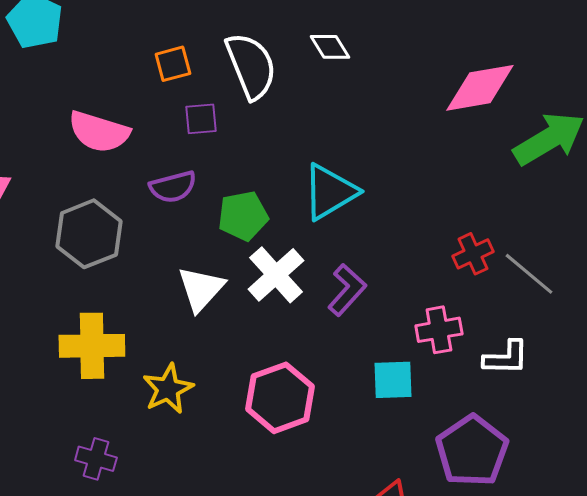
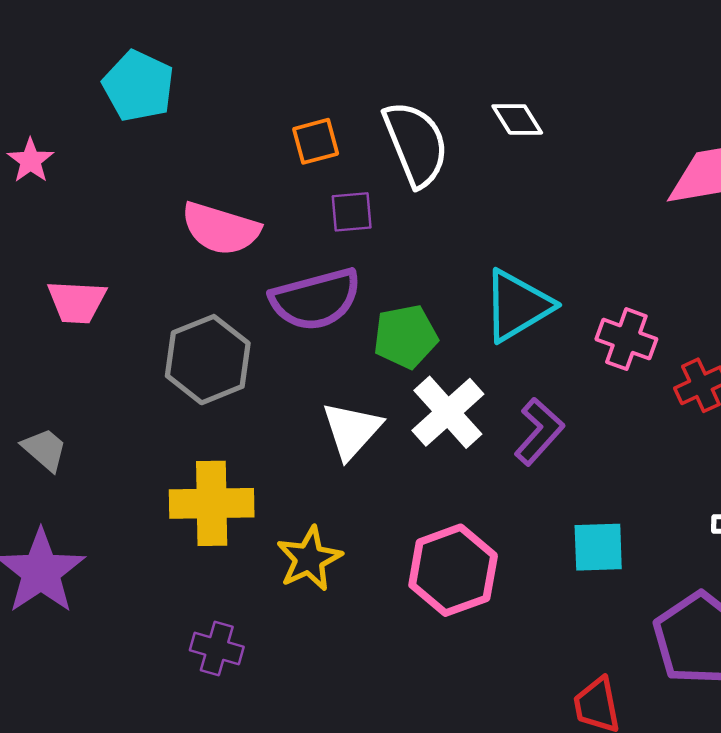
purple semicircle: (173, 187) -> (316, 299), size x1.5
pink cross: (439, 330) -> (626, 339), moved, turned 30

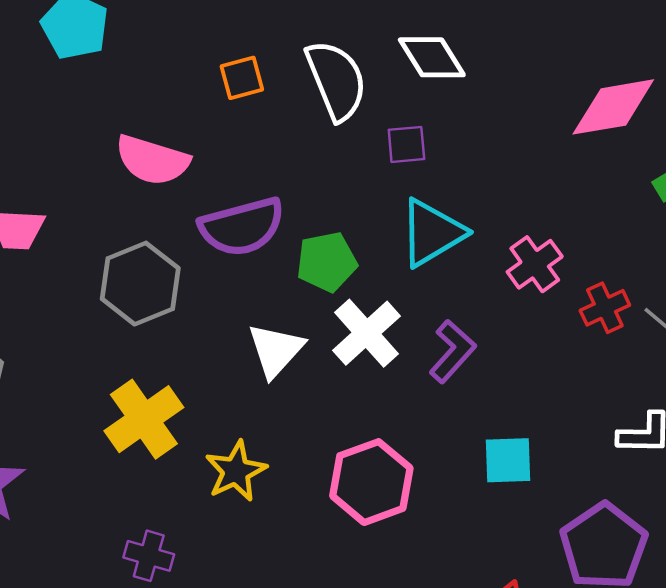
white diamond: (517, 119) -> (432, 57), size x1.4
purple square: (352, 212) -> (406, 144), moved
pink cross: (626, 339) -> (535, 264), turned 34
yellow cross: (212, 503) -> (144, 419), turned -34

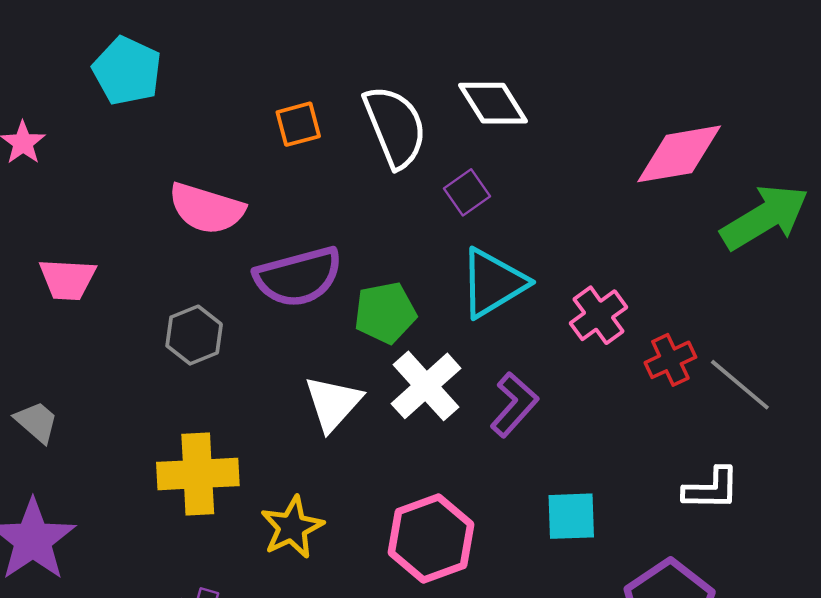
purple square: (406, 144) -> (467, 192), turned -30
gray hexagon: (140, 284) -> (194, 335), size x0.7
yellow cross: (144, 419) -> (198, 474), turned 32

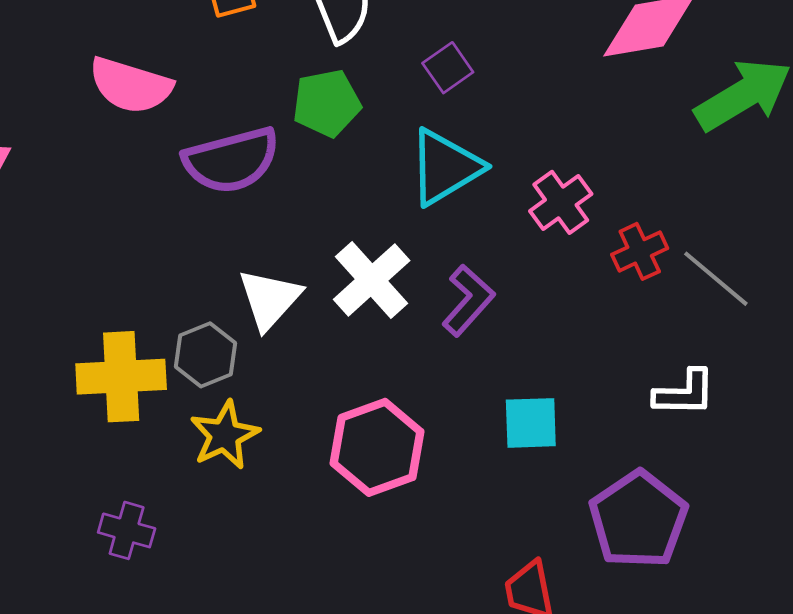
purple square: (467, 192) -> (448, 68), moved
green pentagon: (385, 313) -> (327, 103), moved
gray hexagon: (194, 335) -> (205, 355), moved

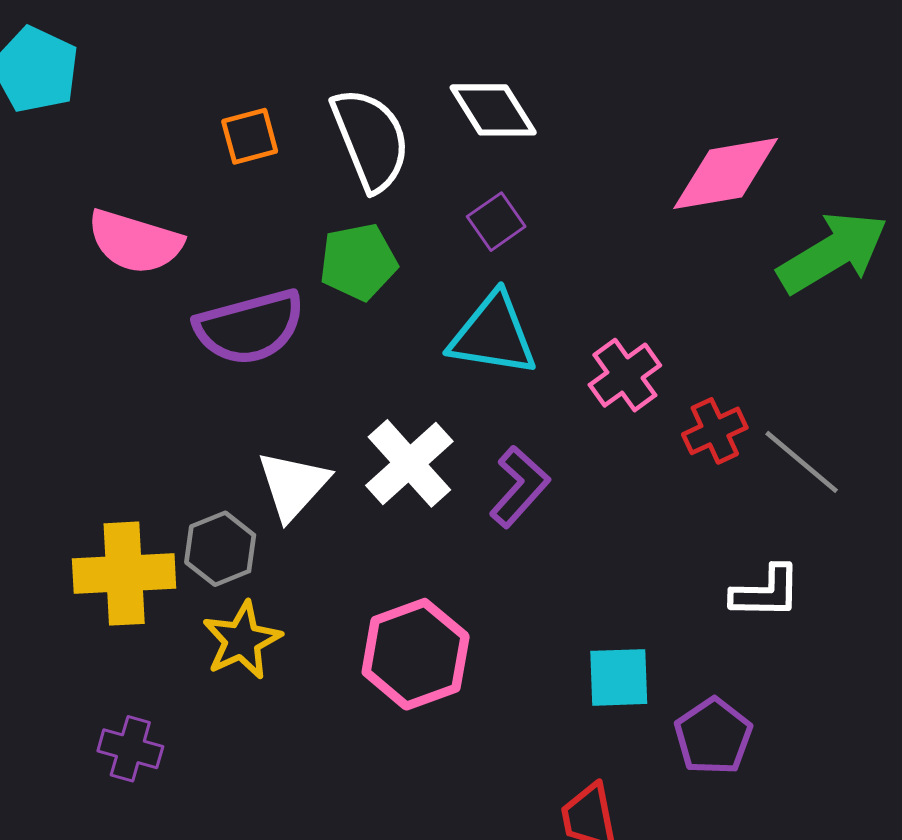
cyan triangle: (445, 167) -> (493, 335), turned 40
cyan square: (531, 423) -> (619, 677), moved
purple pentagon: (638, 520) -> (713, 736), size x0.7

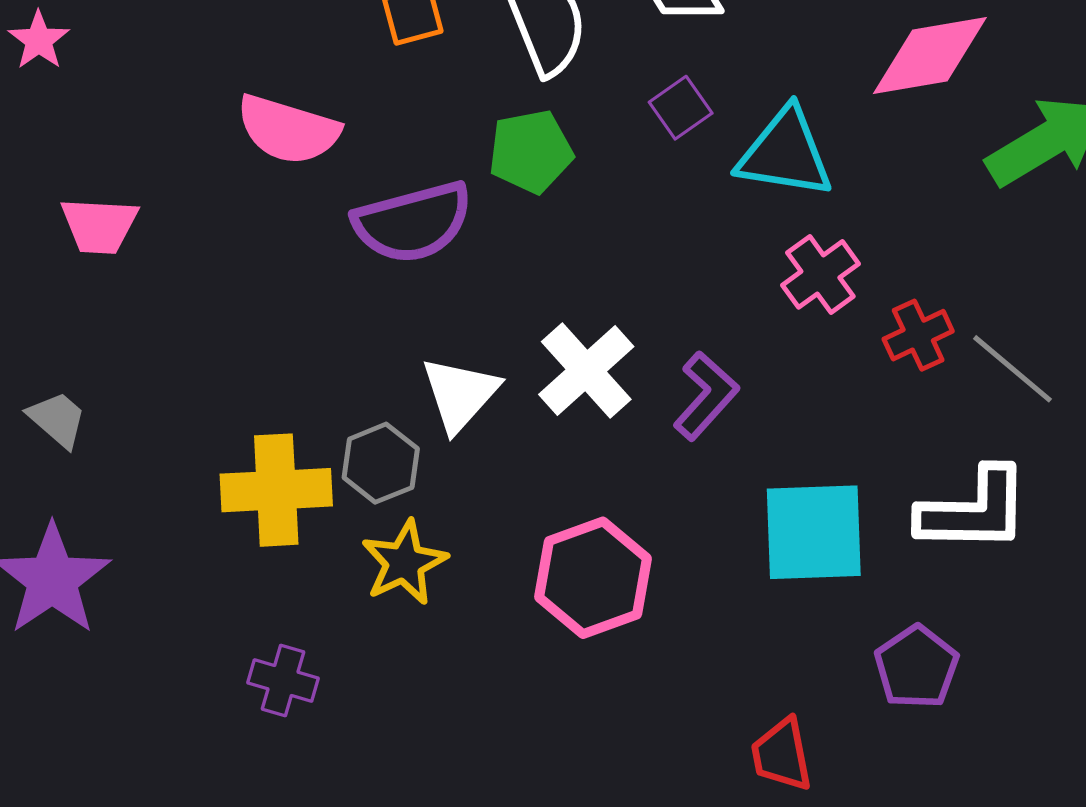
cyan triangle: (493, 335) -> (785, 153), moved
white L-shape: (766, 592) -> (974, 510), size x1.5
cyan square: (619, 677) -> (814, 532), moved, size x1.5

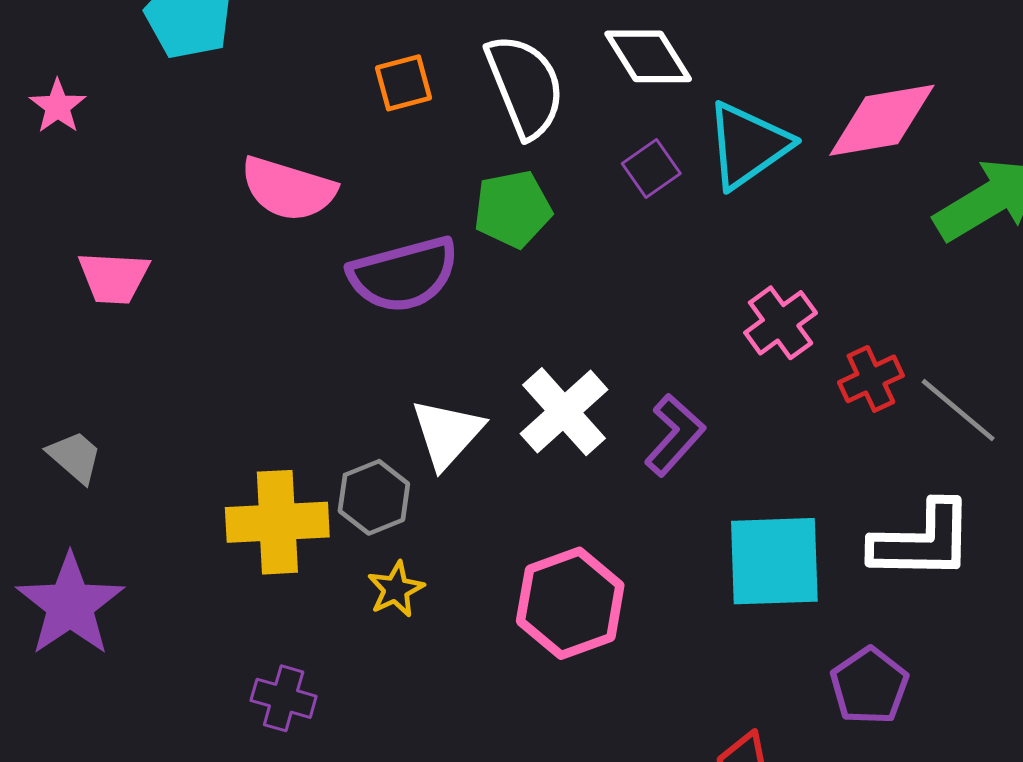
cyan triangle: (785, 153) -> (748, 145), moved, turned -44
yellow star: (404, 563) -> (396, 589), size x0.7

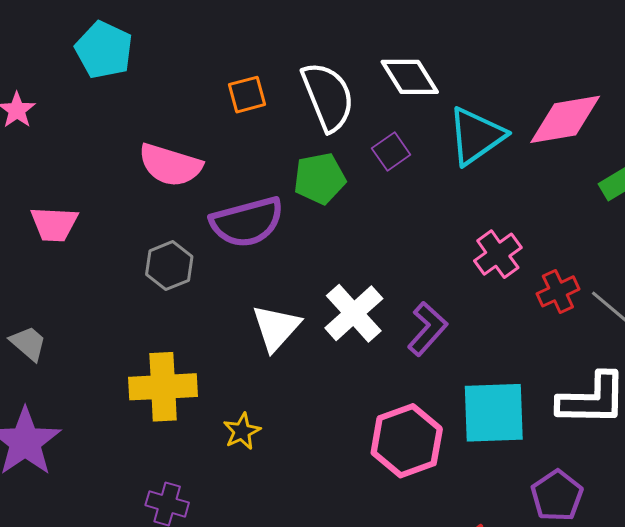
purple square: (651, 169) -> (391, 152), moved
gray hexagon: (374, 497) -> (169, 266), moved
pink hexagon: (570, 603) -> (407, 441), moved

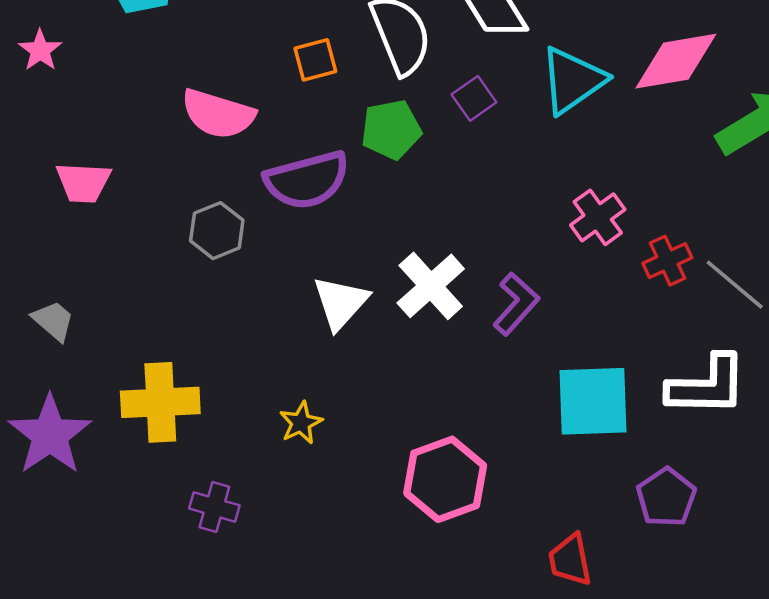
orange square: (247, 95) -> (315, 60), moved
yellow cross: (163, 387) -> (160, 402), moved
pink hexagon: (407, 441) -> (445, 479), moved

